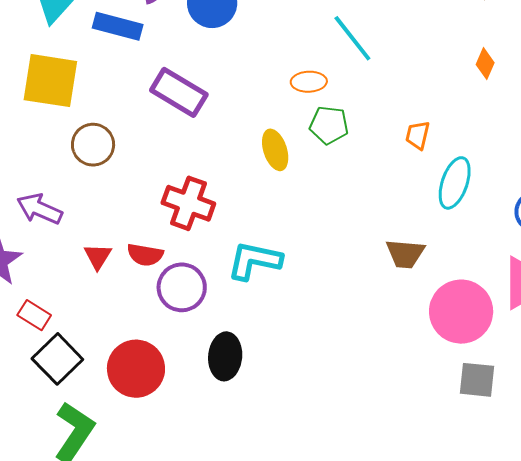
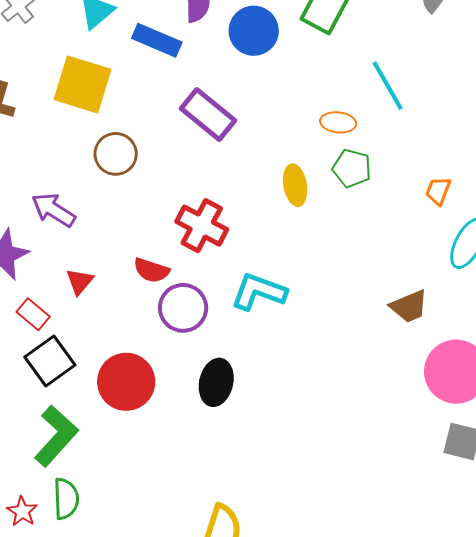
brown trapezoid: (405, 254) -> (409, 306), turned -36
red triangle: (98, 256) -> (80, 281), moved

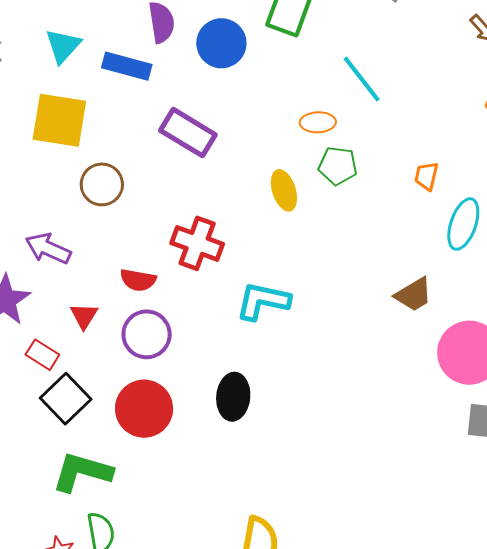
red semicircle: (151, 270) -> (138, 280), moved
purple circle: (183, 308) -> (147, 334), moved
green L-shape: (56, 436) -> (82, 472), turned -108

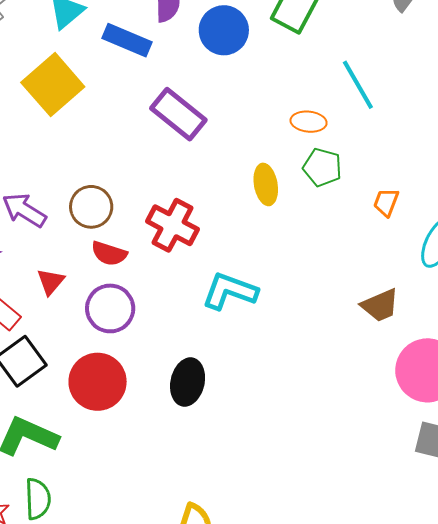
yellow square: (59, 120) -> (53, 85), turned 32
orange trapezoid: (426, 176) -> (386, 202), moved
brown circle: (102, 184) -> (91, 207), moved

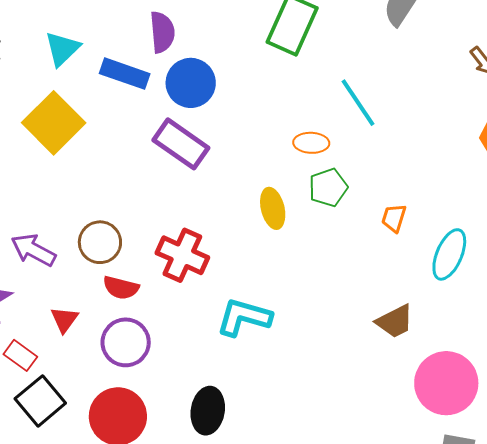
blue circle: (224, 30) -> (191, 83), moved
green pentagon: (322, 167) -> (328, 188), turned -30

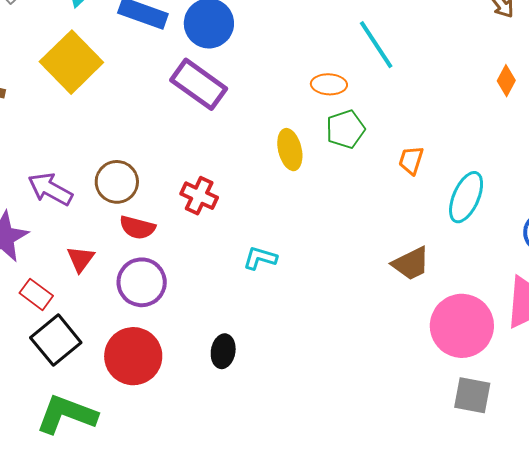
red cross: (182, 255) -> (199, 196), size x0.7
cyan L-shape: (244, 317) -> (260, 258), size x0.6
black ellipse: (208, 411) -> (223, 351), size x0.7

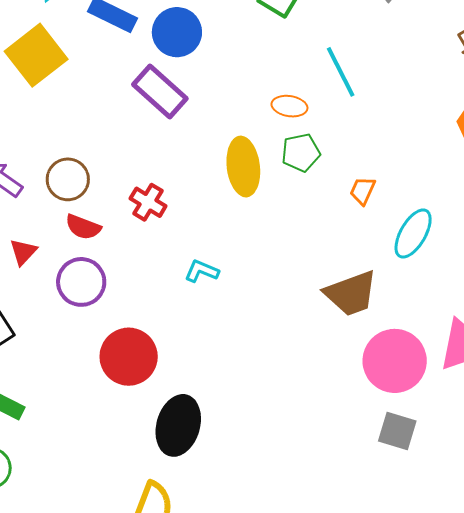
yellow ellipse: (290, 150) -> (243, 167), size x1.4
brown trapezoid: (411, 264) -> (351, 293), size x1.4
black ellipse: (223, 351) -> (178, 425), moved, size x1.8
red circle: (133, 356) -> (129, 357), moved

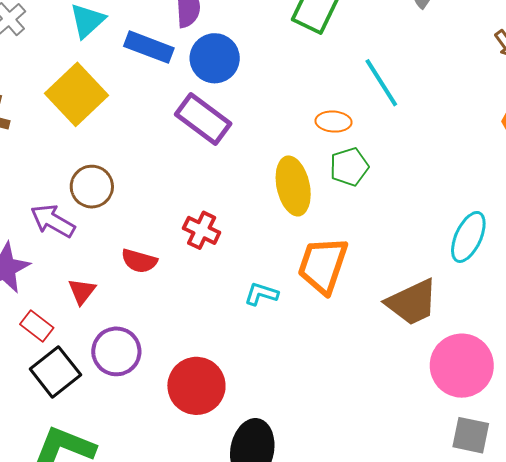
brown circle: (68, 179) -> (92, 187), moved
orange trapezoid: (363, 191) -> (323, 265), moved, size x2.0
purple circle: (81, 282) -> (116, 351), moved

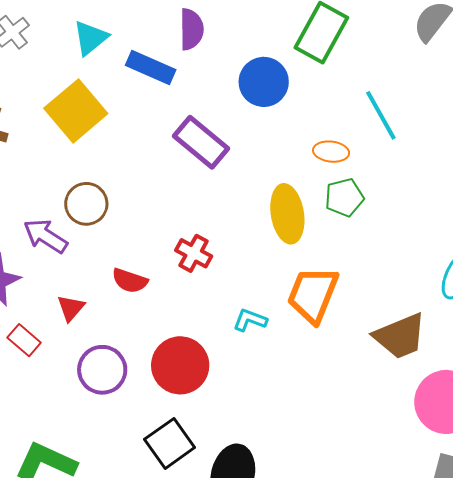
blue circle: (215, 58) -> (264, 82), moved
black square: (55, 372) -> (170, 443), moved
red circle: (196, 386) -> (180, 365), moved

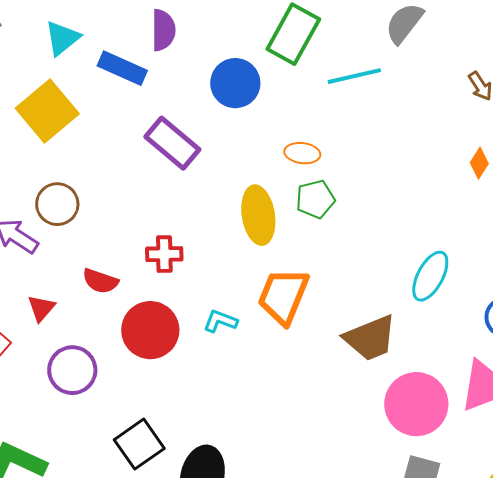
cyan line: (381, 115) -> (354, 76), moved, turned -74
red cross: (194, 253) -> (164, 254), turned -30
red circle: (180, 365) -> (150, 330), moved

